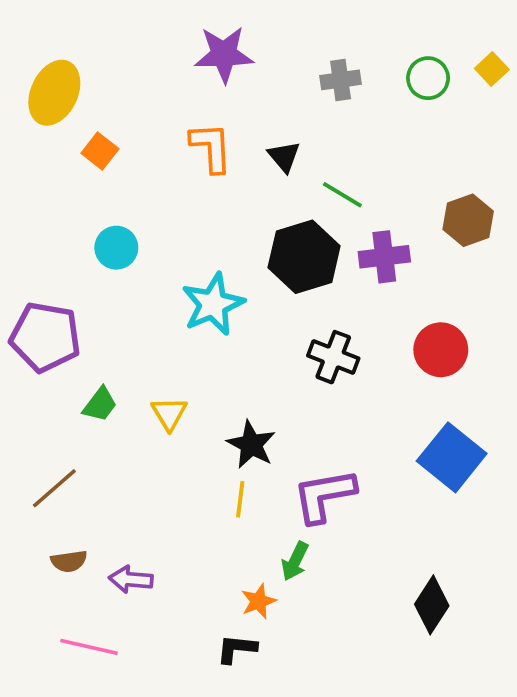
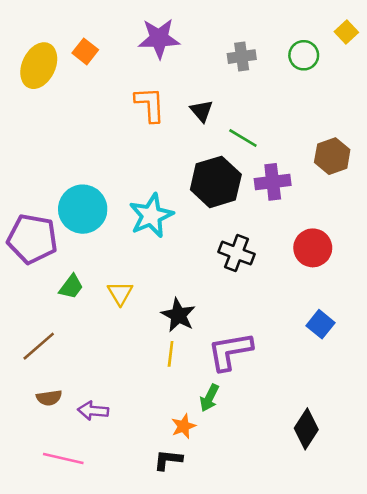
yellow square: (492, 69) -> (346, 32), moved
orange square: (100, 151) -> (85, 51), moved
cyan circle: (116, 248) -> (83, 209), moved, size x1.6
blue square: (452, 457) -> (321, 324), size x0.6

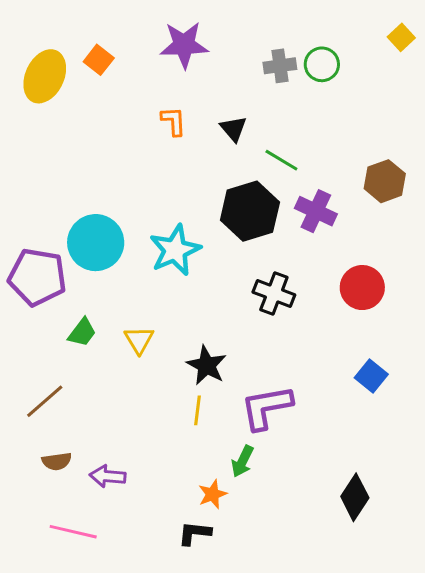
green circle: (304, 55) -> (322, 64), moved
orange L-shape: (150, 104) -> (174, 121), size x0.7
purple cross: (273, 182) -> (316, 211), turned 32

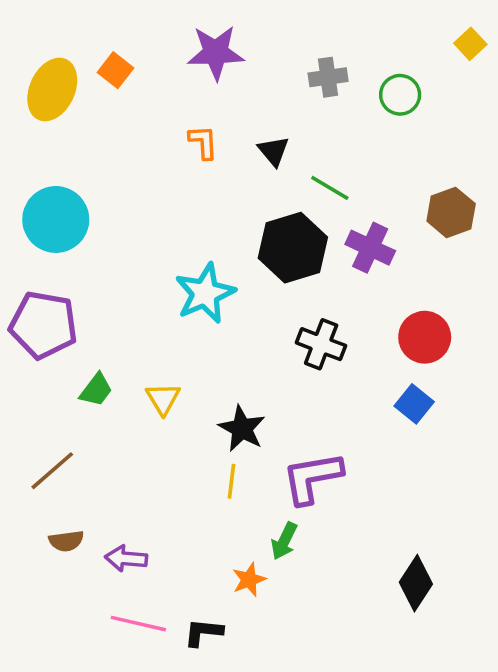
green circle: (322, 64) -> (400, 95), moved
cyan circle: (96, 243) -> (56, 219), moved
blue square: (371, 376) -> (414, 404), moved
pink line: (73, 532) -> (138, 624), moved
black L-shape: (195, 533) -> (203, 632), moved

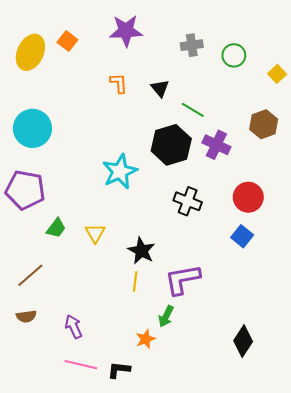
yellow square: (470, 44) -> (277, 74), moved
brown semicircle: (66, 541) -> (26, 316), moved
purple arrow: (126, 559) -> (74, 327), turned 60

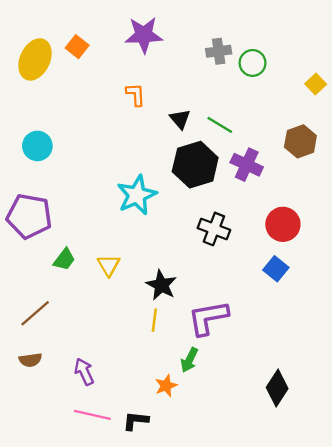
green circle: (234, 55) -> (253, 63), moved
black triangle: (160, 88) -> (180, 119), moved
cyan circle: (32, 128) -> (37, 146), size x0.7

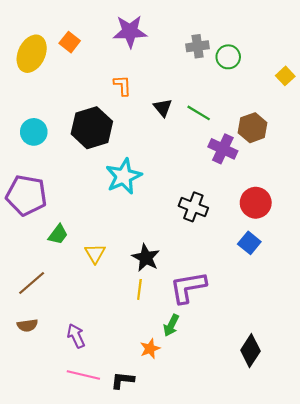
brown hexagon: (300, 141) -> (253, 128), moved
black hexagon: (195, 165) -> (92, 128), moved
yellow triangle: (109, 265) -> (95, 253), moved

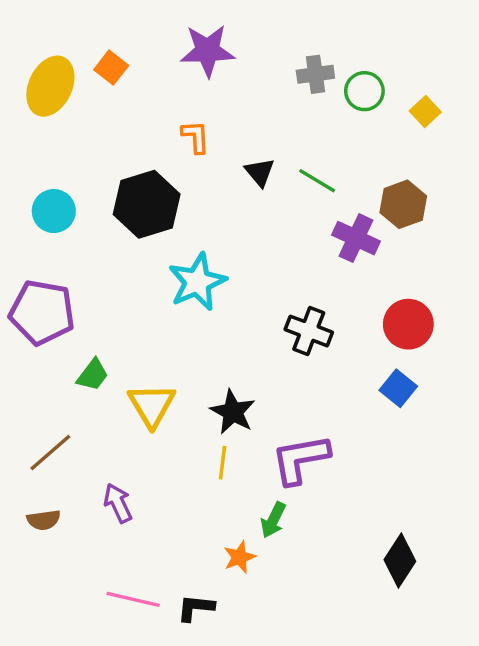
yellow square: (285, 76) -> (425, 111), moved
yellow triangle: (95, 253) -> (152, 405), size x1.4
purple arrow: (76, 336) -> (118, 503), moved

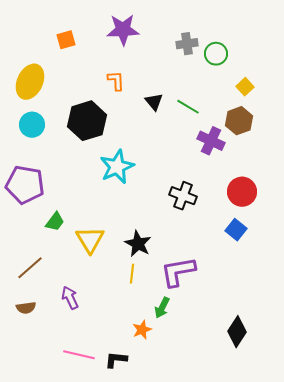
orange square: (111, 68) -> (66, 40), turned 36
yellow ellipse: (50, 86) -> (30, 82), moved
yellow square: (425, 111) -> (245, 87), moved

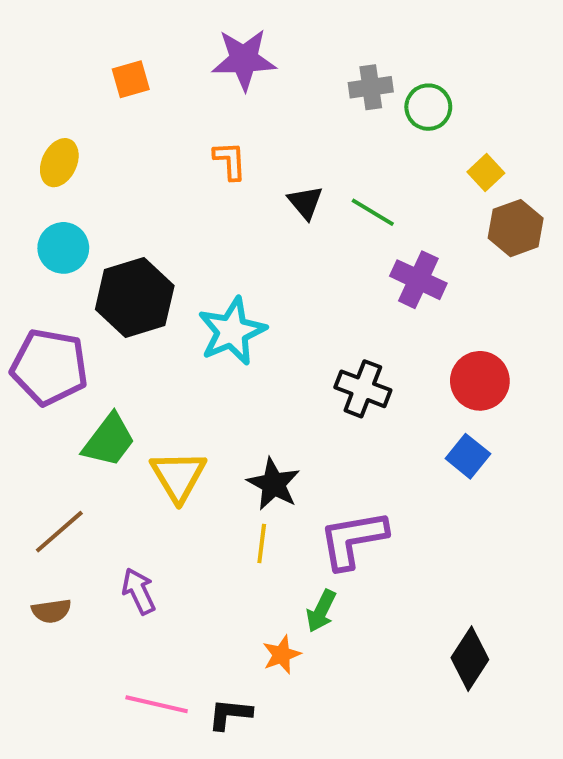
yellow ellipse: (30, 82) -> (59, 163), size x0.7
black hexagon: (87, 121) -> (135, 298), moved
brown hexagon: (239, 121) -> (516, 228), moved
green trapezoid: (55, 222) -> (109, 440), size x1.4

